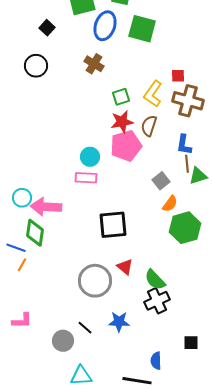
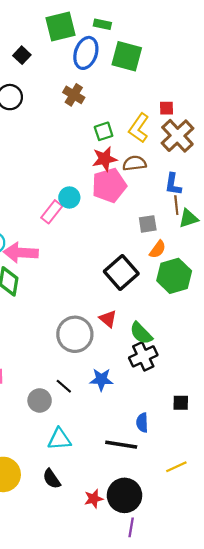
brown cross: (188, 101) -> (177, 136), turned 32
brown semicircle: (149, 126) -> (134, 163), turned 65
pink rectangle: (86, 178) -> (52, 212), moved, turned -55
gray square: (161, 181) -> (148, 224), turned 30
black square: (113, 225) -> (121, 273), moved, turned -36

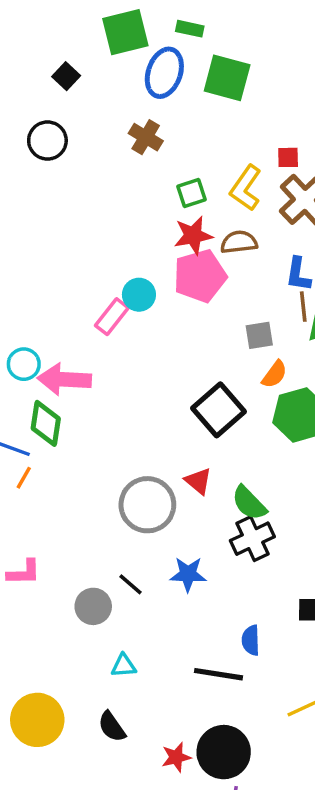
cyan triangle: (59, 439) -> (124, 666), size x0.7

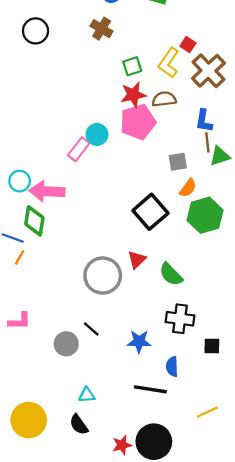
red square: (288, 157) -> (188, 45), moved, turned 35
red triangle: (198, 481) -> (137, 260), turned 36
black cross: (252, 539) -> (180, 319), moved, turned 32
blue star: (188, 574) -> (139, 342), moved
cyan triangle: (124, 666) -> (87, 395), moved

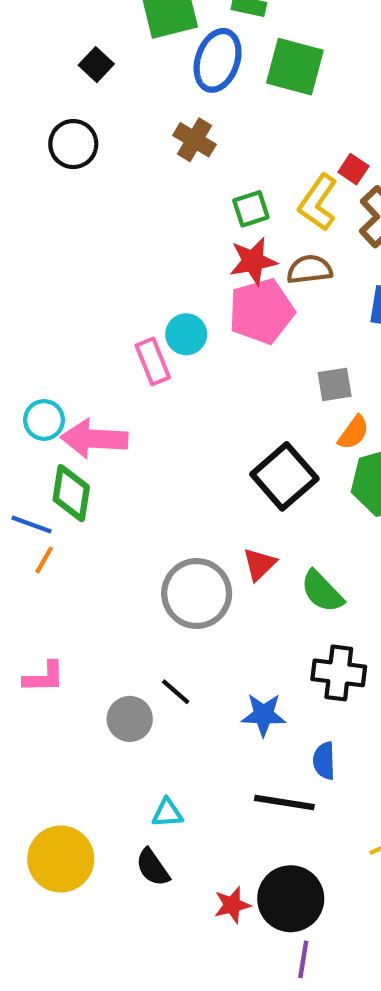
pink rectangle: (79, 149) -> (153, 361), turned -60

